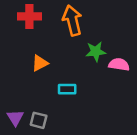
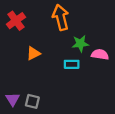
red cross: (29, 16) -> (16, 21), moved, turned -36
cyan rectangle: (67, 89) -> (72, 64), moved

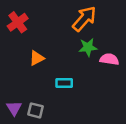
orange arrow: (61, 17) -> (84, 19), moved, turned 55
cyan rectangle: (72, 64) -> (64, 83), moved

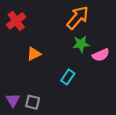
pink semicircle: (109, 59) -> (101, 55), turned 147
cyan rectangle: (64, 83) -> (68, 77), moved, turned -56

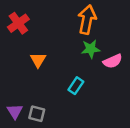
orange arrow: (78, 18) -> (87, 20), turned -30
orange triangle: (34, 54) -> (38, 60), turned -32

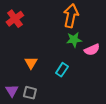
orange triangle: (38, 60) -> (31, 63), moved

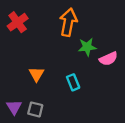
orange arrow: (71, 16) -> (68, 22), moved
cyan rectangle: (62, 70) -> (73, 82), turned -56

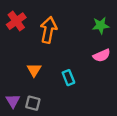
orange arrow: (68, 22) -> (48, 30), moved
green star: (87, 47) -> (101, 25), moved

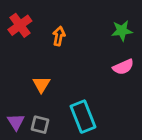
orange arrow: (48, 30) -> (59, 36), size x0.6
cyan rectangle: (68, 78) -> (83, 117), moved, size x1.6

